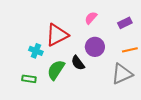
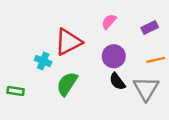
black semicircle: (78, 63) -> (117, 81), moved
gray triangle: (122, 74) -> (146, 89), turned -35
green rectangle: (29, 79) -> (16, 91), moved

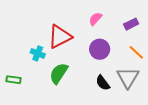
orange line: (156, 60) -> (136, 52), turned 56
black semicircle: (117, 81) -> (103, 83), moved

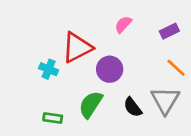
purple circle: (100, 49) -> (110, 69), moved
green semicircle: (59, 73) -> (91, 104), moved
green rectangle: (14, 80) -> (53, 118), moved

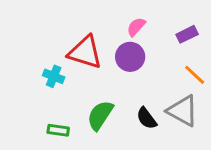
red triangle: (77, 47) -> (85, 52), turned 44
purple circle: (110, 69) -> (130, 57), moved
gray triangle: (165, 100) -> (183, 111), turned -32

